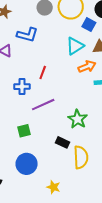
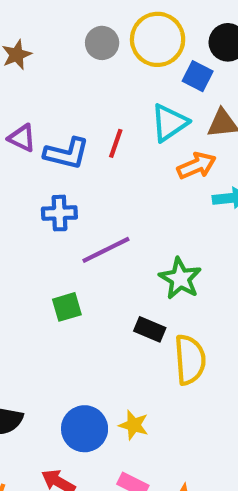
blue L-shape: (27, 35) -> (67, 153), moved
red line: (43, 72) -> (116, 143), moved
blue circle: (27, 164) -> (85, 429), moved

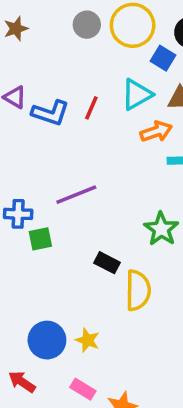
blue cross: (59, 213) -> (18, 214), moved
green star: (180, 278) -> (161, 229), moved

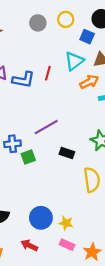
yellow circle: (133, 25) -> (66, 19), size x0.6
black rectangle: (107, 263) -> (67, 153), moved
yellow star: (87, 340) -> (66, 223), moved

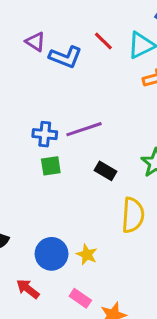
red line: (48, 73) -> (103, 41), moved, turned -72
blue cross: (13, 144) -> (45, 134), moved
yellow star: (66, 223) -> (87, 255), moved

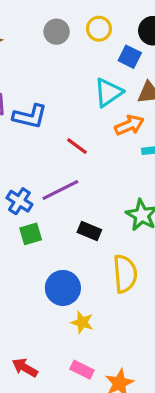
red line: (103, 41) -> (77, 146), moved
blue cross: (45, 134) -> (19, 201), turned 35
blue circle: (52, 254) -> (63, 288), moved

